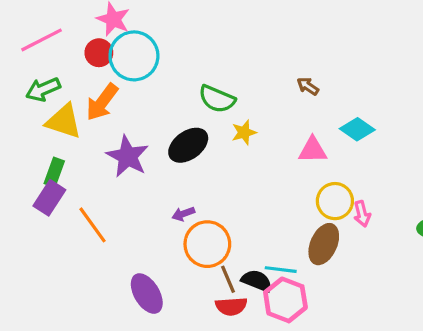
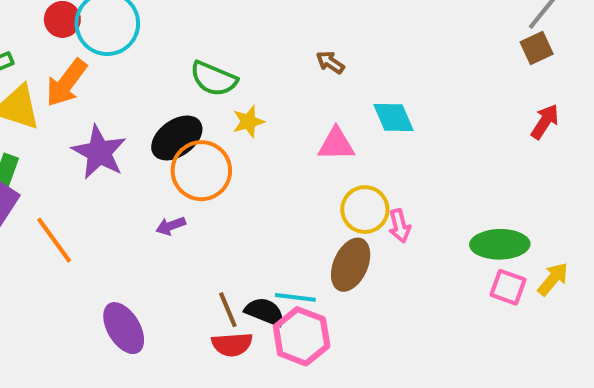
cyan diamond: (357, 129) -> (394, 118), turned 32
orange circle: (207, 244) -> (201, 171), moved

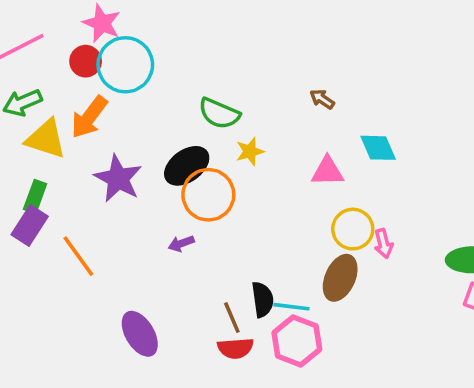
black semicircle: (265, 312) -> (263, 299), moved, turned 60

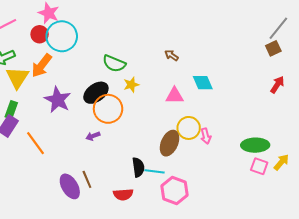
yellow triangle: (46, 139) -> (17, 78), turned 45
brown ellipse: (340, 278) -> (170, 143), moved
brown line: (232, 318) -> (87, 179), moved
pink hexagon: (297, 341) -> (175, 190), moved

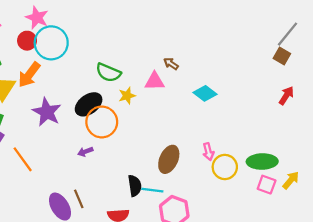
brown square: (273, 48) -> (282, 56), turned -35
cyan diamond: (203, 83) -> (205, 93), turned -30
pink triangle: (175, 96) -> (154, 81), moved
yellow circle: (189, 128) -> (225, 167), moved

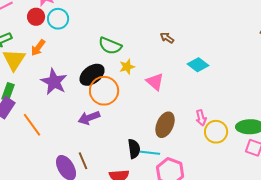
cyan circle: (51, 43) -> (58, 19), size x0.7
orange arrow: (29, 75) -> (38, 48), size x0.7
pink triangle: (154, 81) -> (155, 82), moved, turned 42
purple arrow: (85, 152) -> (89, 118), size x1.5

